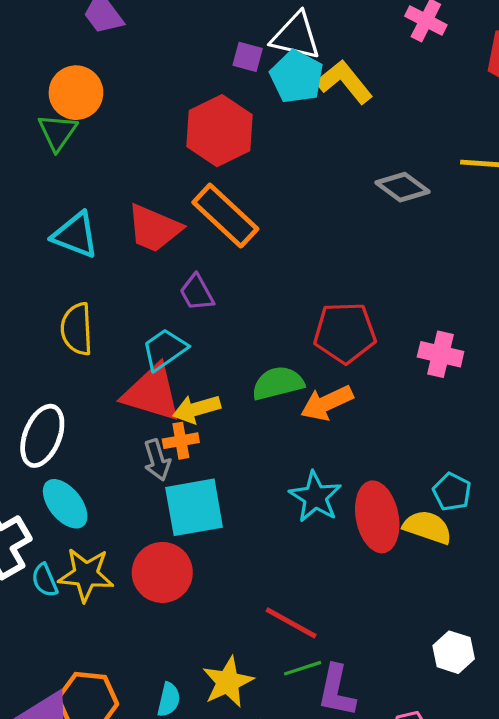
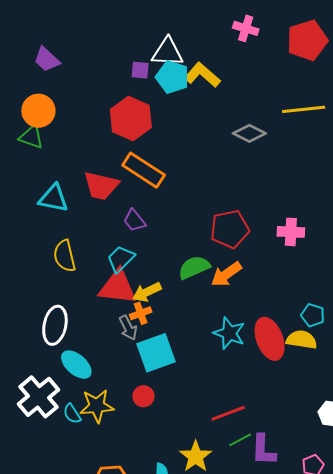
green triangle: (57, 132) -> (31, 137), turned -36
red circle: (162, 572) -> (143, 396), size x0.6
red line: (291, 623) -> (228, 413), turned -40

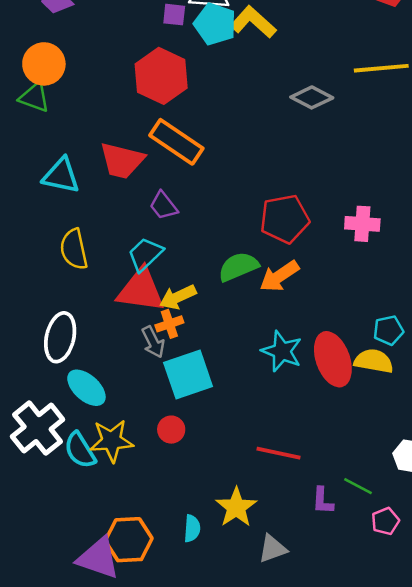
cyan pentagon: (313, 315) -> (388, 330), turned -30
red line: (228, 413) -> (279, 453), turned 32
cyan semicircle: (72, 414) -> (80, 450), size x1.4
green line: (240, 440) -> (358, 486), moved, turned 55
purple L-shape: (263, 450) -> (323, 501), size x0.7

